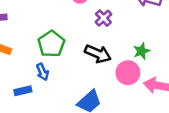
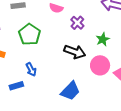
green pentagon: (51, 44) -> (30, 34), moved
green star: (141, 51) -> (103, 39), moved

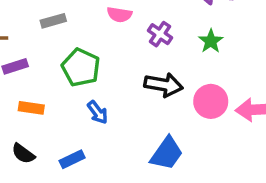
green star: (103, 39) -> (211, 41), moved
blue arrow: (31, 69) -> (97, 112), moved

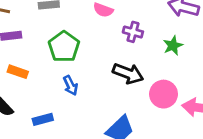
purple cross: (160, 34) -> (133, 32), turned -30

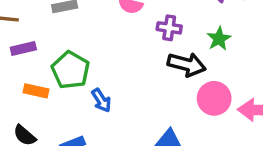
green pentagon: (64, 47) -> (71, 70), moved
black arrow: (128, 73) -> (187, 64), moved

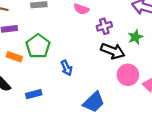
purple cross: (169, 28) -> (104, 26), turned -32
blue arrow: (101, 100) -> (67, 68), moved

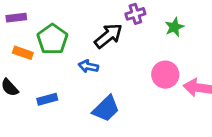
black arrow: (113, 51) -> (108, 36), moved, turned -60
blue arrow: (67, 68) -> (88, 66), turned 128
blue trapezoid: (94, 102) -> (106, 109), moved

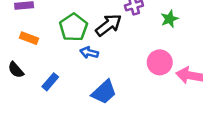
green pentagon: (52, 39) -> (73, 27), moved
blue rectangle: (47, 99) -> (50, 82), turned -36

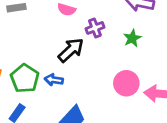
green pentagon: (73, 27) -> (25, 78), moved

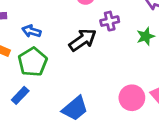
blue arrow: (54, 80) -> (32, 31), moved
pink circle: (126, 83) -> (132, 98), moved

